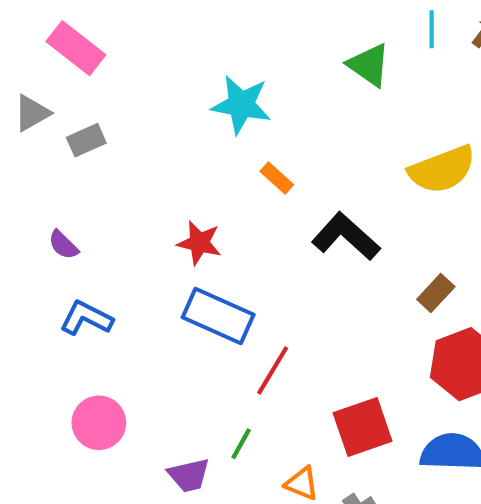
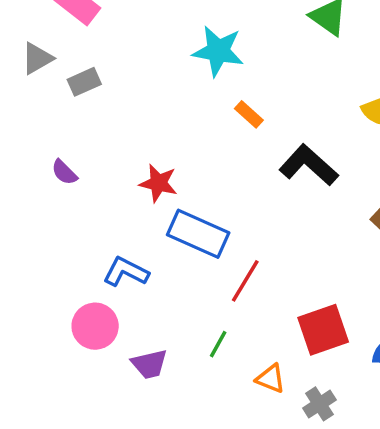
red star: (199, 243) -> (158, 183), moved
blue L-shape: (86, 318) -> (126, 272), moved
purple trapezoid: (189, 475) -> (149, 364), moved

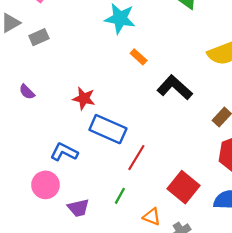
red square: (323, 330) -> (183, 187), turned -32

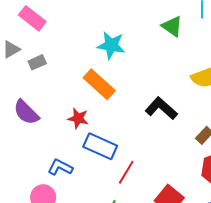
orange rectangle: (139, 57) -> (99, 84), moved, size x2.0
purple semicircle: (27, 92) -> (26, 112), size x1.8

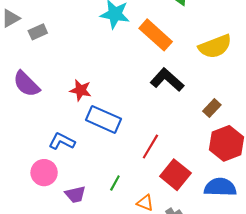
orange rectangle: (99, 84) -> (156, 35), moved
red line: (126, 172) -> (150, 147), moved

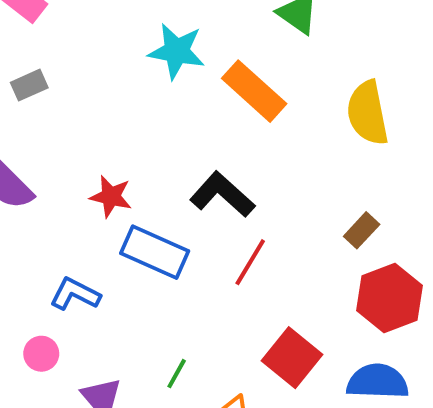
yellow semicircle: (215, 46) -> (368, 113), turned 100
black L-shape: (167, 80) -> (222, 195), moved
red line: (150, 147) -> (250, 262), moved
pink circle: (44, 173) -> (41, 354), size x0.7

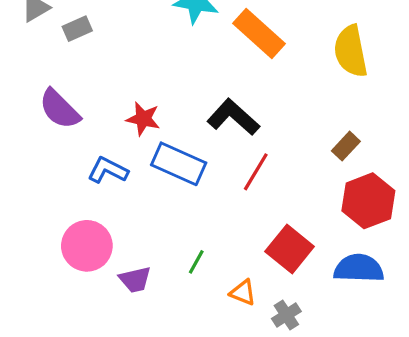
blue L-shape: (75, 294) -> (108, 170), moved
pink circle: (41, 354) -> (87, 246), size x1.8

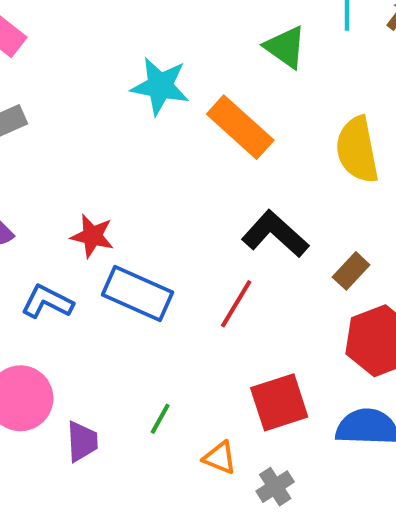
black L-shape: (233, 117) -> (275, 234), moved
red square: (290, 249) -> (279, 402), turned 33
purple trapezoid: (135, 280) -> (82, 441), turned -80

